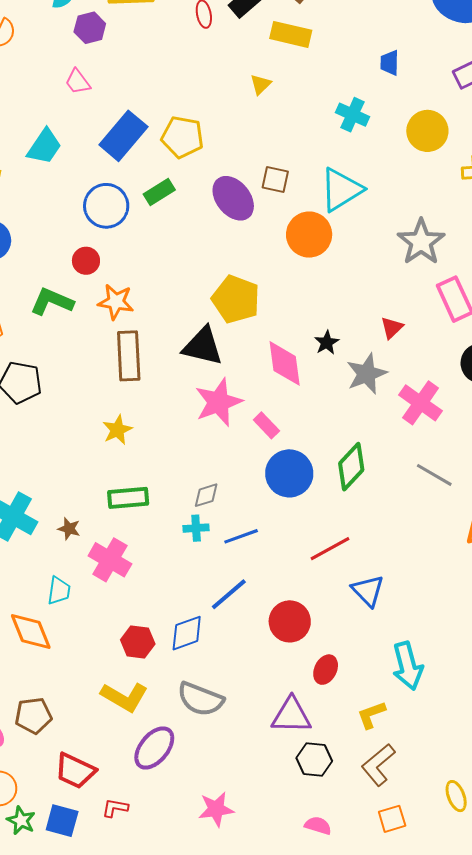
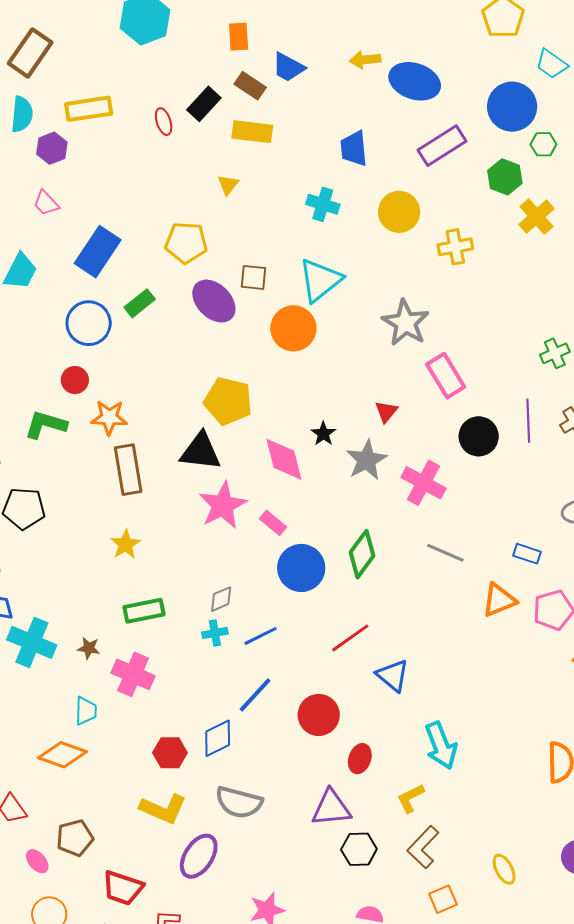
blue trapezoid: (390, 63) -> (354, 148), size x1.4
yellow pentagon: (182, 137) -> (186, 243), moved
orange diamond: (31, 632) -> (63, 755), turned -42

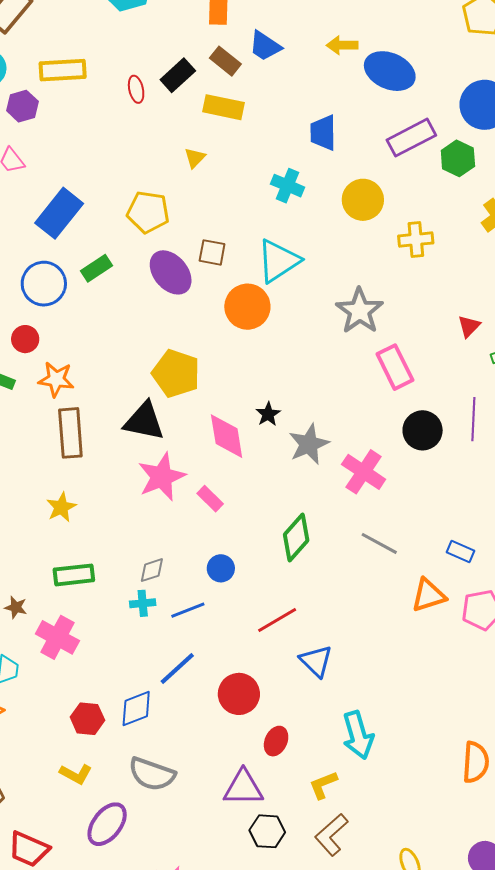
green hexagon: (505, 177) -> (458, 158), moved
red triangle: (386, 412) -> (469, 326), moved
blue circle: (301, 568) -> (221, 568), moved, size x0.6
yellow L-shape: (163, 809) -> (76, 774), size x0.7

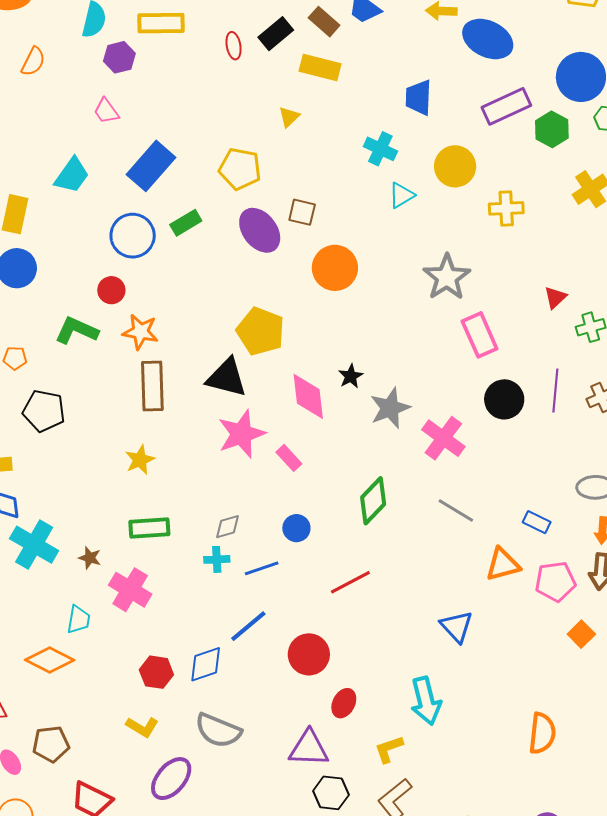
cyan triangle: (278, 261) -> (401, 195), moved, size x0.6
blue triangle: (316, 661) -> (456, 626), moved

